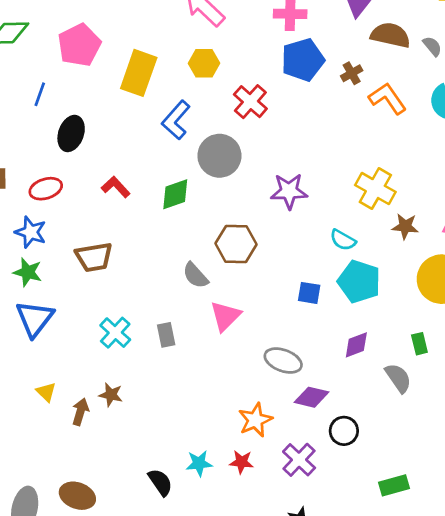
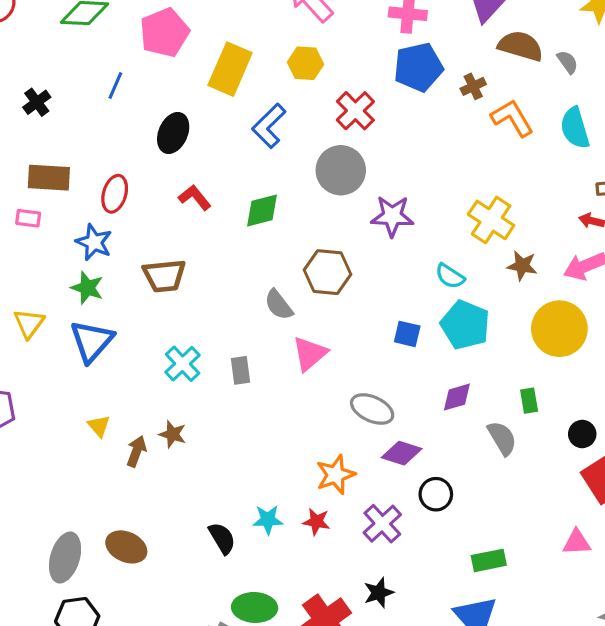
black ellipse: (71, 133) -> (173, 133), moved
gray circle: (219, 156) -> (341, 170), moved
red ellipse: (46, 189) -> (115, 194), turned -60

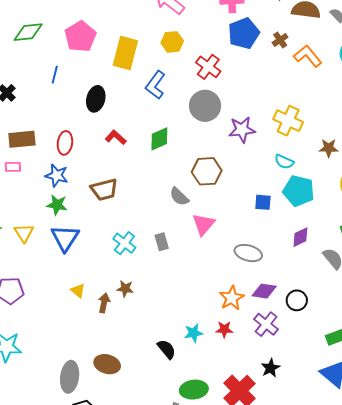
yellow cross: (491, 220) -> (288, 121), moved
purple diamond: (402, 453) -> (264, 291), moved

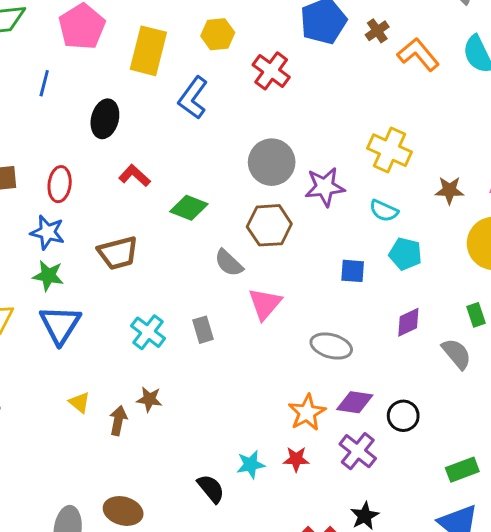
gray circle: (205, 106) -> (272, 162), moved
purple star: (242, 130) -> (325, 187), moved
green diamond: (159, 139) -> (189, 208), moved, turned 45
cyan pentagon: (299, 191) -> (405, 254), size x0.7

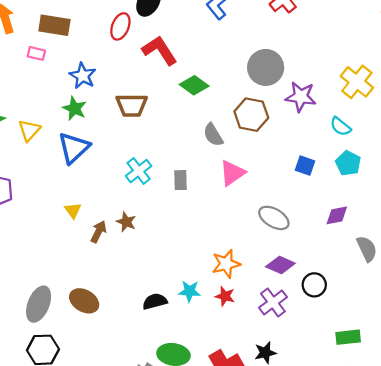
red L-shape: (135, 176) -> (160, 50), size x1.5
red ellipse: (60, 184) -> (120, 26), moved
orange star: (307, 413) -> (226, 264), moved
black semicircle: (211, 489) -> (155, 301), turned -80

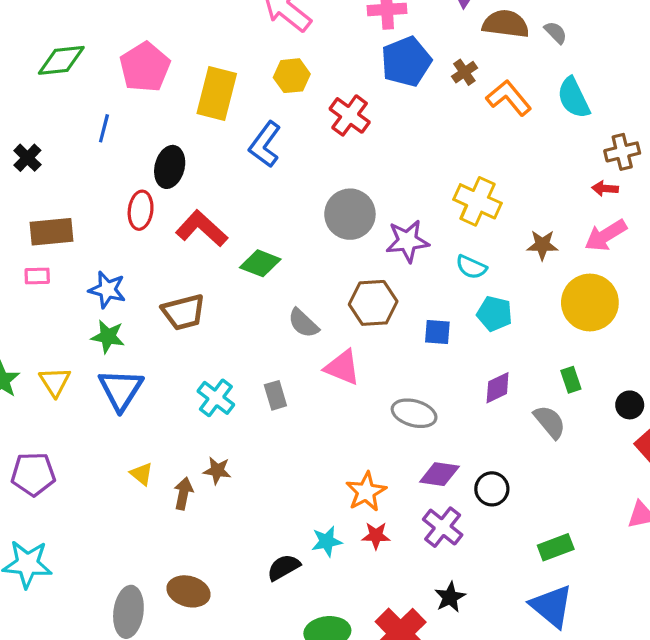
brown hexagon: (251, 115) -> (373, 303), moved
pink triangle: (232, 173) -> (342, 367), turned -48

